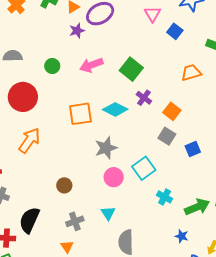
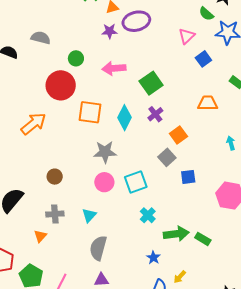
red circle: (23, 97) -> (61, 85), moved
cyan diamond: (115, 109) -> (124, 118), turned 75

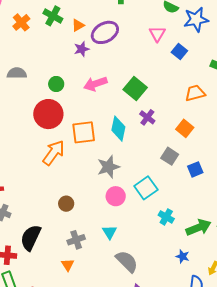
orange arrow: (33, 124) -> (54, 153), moved
orange square: (178, 135) -> (185, 128), moved
gray semicircle: (98, 248) -> (127, 261), turned 135

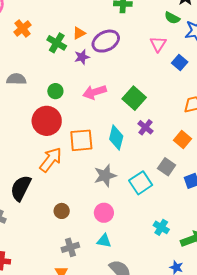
green cross: (53, 16) -> (57, 43), moved
cyan square: (146, 188) -> (141, 183), moved
pink circle: (116, 196) -> (104, 213), moved
cyan triangle: (110, 232) -> (104, 241), turned -49
black semicircle: (31, 238) -> (21, 188), moved

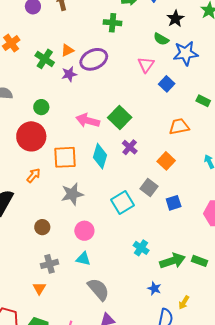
pink arrow: (95, 92) -> (88, 121), moved, turned 30
orange arrow: (51, 160) -> (34, 175), size x0.6
gray star: (105, 176) -> (72, 194), moved

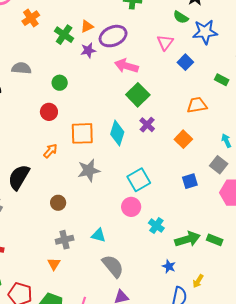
pink arrow: (88, 121) -> (126, 66), moved
red circle: (31, 136) -> (49, 112), size x0.6
gray square: (149, 188) -> (219, 165), moved
pink circle: (84, 231) -> (131, 207), moved

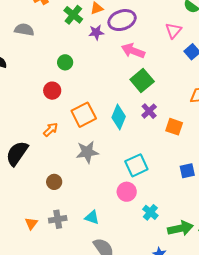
gray semicircle: (21, 68) -> (24, 30), moved
orange square: (82, 133) -> (84, 115), turned -30
orange square: (183, 139) -> (174, 127), moved, turned -30
orange triangle: (54, 264) -> (31, 223), moved

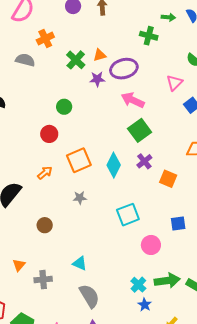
gray semicircle: (24, 30) -> (25, 60), moved
gray star: (87, 152) -> (80, 198), size x0.6
pink circle: (127, 192) -> (151, 245), moved
cyan cross: (150, 212) -> (138, 285), moved
gray cross: (58, 219) -> (43, 280), moved

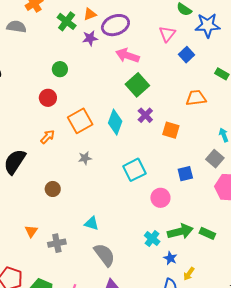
blue star: (145, 305) -> (170, 258), moved

